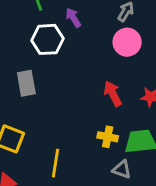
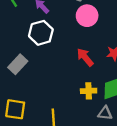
white hexagon: (47, 39) -> (41, 33), moved
gray rectangle: (26, 83) -> (18, 64), turned 66

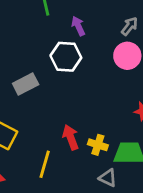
red arrow: (85, 57) -> (71, 137), moved

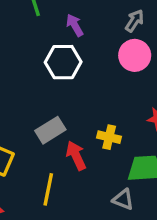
gray rectangle: (26, 84) -> (50, 130), moved
yellow cross: (98, 145) -> (109, 137), moved

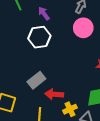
yellow cross: (109, 137) -> (70, 109), moved, turned -32
red arrow: (76, 156) -> (54, 94), turned -54

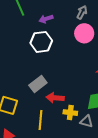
purple arrow: (44, 13) -> (46, 19), turned -72
yellow cross: (70, 109) -> (70, 113), turned 32

